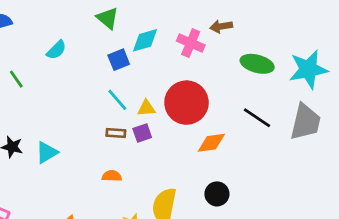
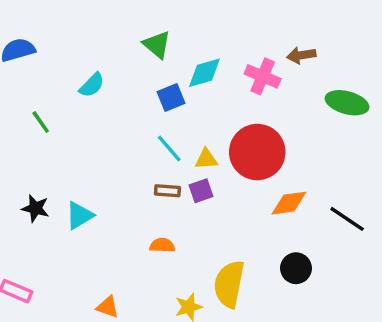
black line: (257, 118) -> (347, 219), moved

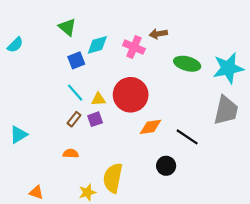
cyan semicircle: (92, 85) -> (15, 45), moved
brown rectangle: (167, 191) -> (74, 119), turned -56
black circle: (296, 268) -> (166, 166), moved

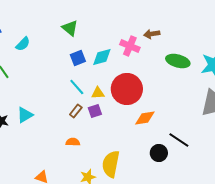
cyan diamond: (97, 45) -> (102, 57), moved
cyan triangle: (19, 135) -> (25, 115), moved
black line: (187, 137) -> (179, 140), moved

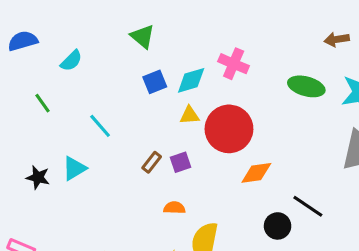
brown arrow: (152, 34) -> (337, 39), moved
cyan line: (77, 87) -> (100, 126), moved
yellow triangle: (98, 93) -> (190, 115), moved
orange semicircle: (73, 142) -> (174, 208), moved

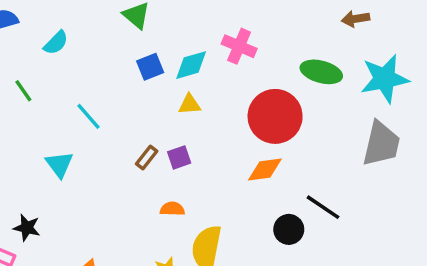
red circle: (229, 129) -> (275, 116), moved
cyan triangle: (74, 168) -> (59, 164), turned -36
black star: (38, 177) -> (27, 228), moved

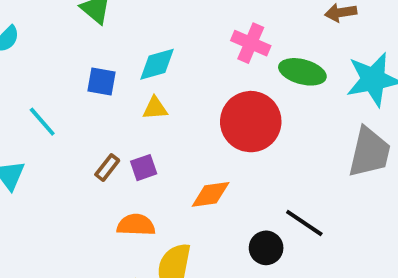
pink cross: (239, 46) -> (251, 43), moved
blue square: (150, 67) -> (101, 81), moved, turned 32
orange diamond: (265, 169) -> (211, 194), moved
orange semicircle: (172, 209) -> (136, 225), size x1.4

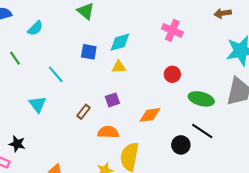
green ellipse: (302, 72) -> (201, 99), moved
red circle: (251, 122) -> (172, 74), size x0.5
brown rectangle: (107, 168) -> (83, 112), moved

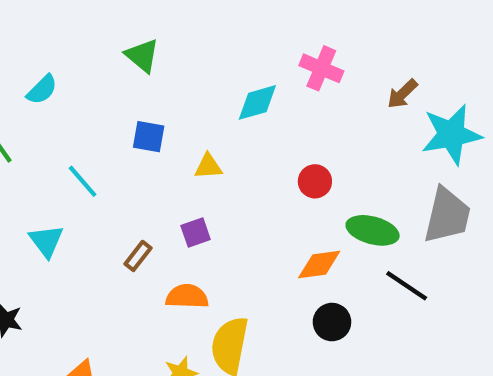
brown arrow: (223, 13) -> (402, 94), moved, turned -35
pink cross: (172, 30) -> (321, 68), moved
cyan diamond: (120, 42) -> (257, 102), moved
orange diamond: (150, 115) -> (319, 264), moved
black line: (202, 131) -> (407, 286), moved

